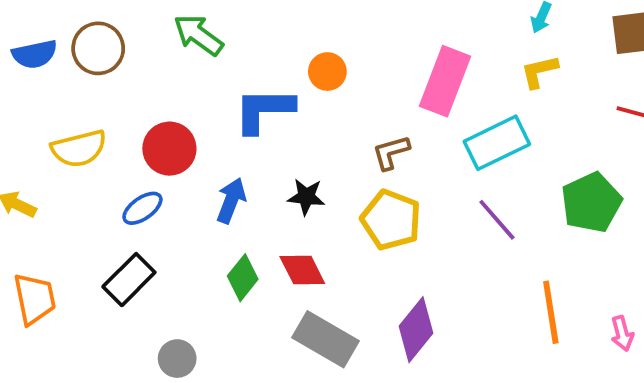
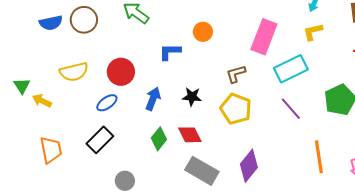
blue L-shape: (264, 110) -> (170, 52), size x0.7

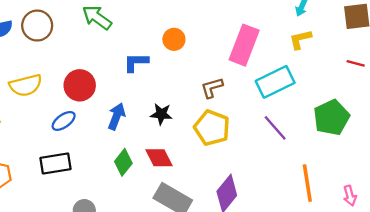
black rectangle: (100, 140) -> (56, 163), turned 36

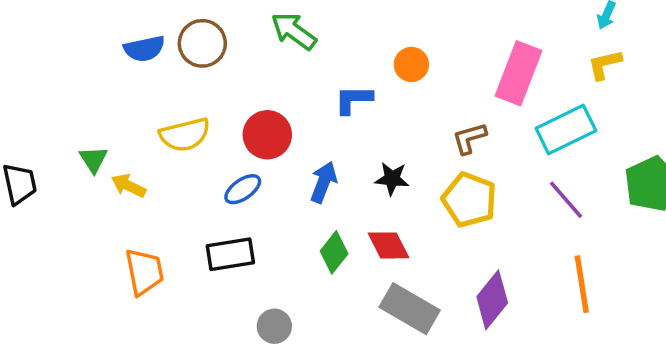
orange line: (307, 183) -> (582, 284), moved

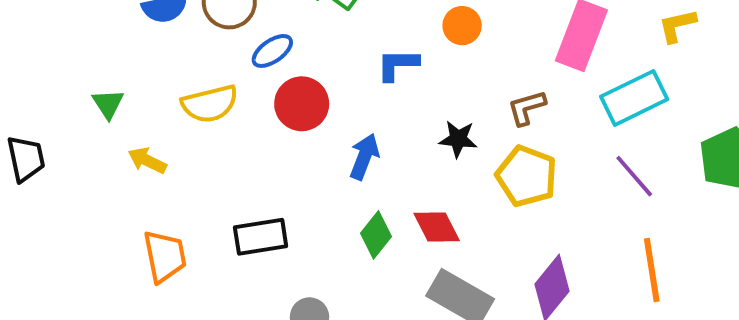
green triangle: (93, 159) -> (108, 104), moved
black star: (392, 179) -> (458, 139), moved
blue ellipse: (243, 189) -> (272, 51), moved

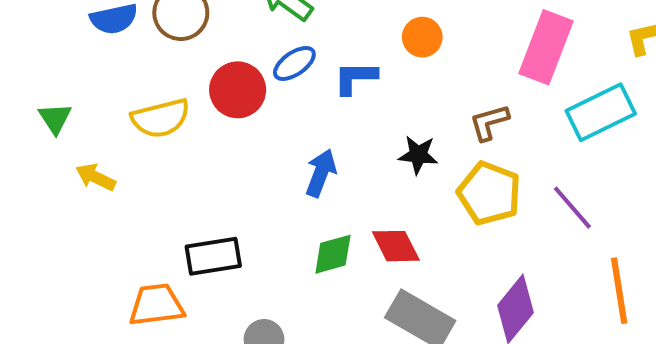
blue ellipse: (272, 51) -> (294, 63), moved
red circle: (302, 104) -> (238, 90), moved
purple line: (634, 176) -> (572, 208), moved
green diamond: (376, 235) -> (333, 254), turned 36
orange trapezoid: (165, 256) -> (156, 305), moved, turned -86

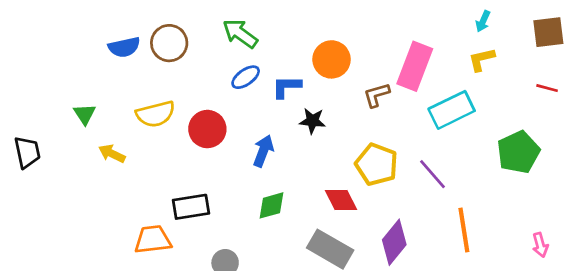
orange circle: (422, 37) -> (332, 59), size x1.4
red circle: (238, 90) -> (207, 129), moved
brown L-shape: (489, 122) -> (377, 95), moved
black star: (418, 155) -> (312, 121), moved
red diamond: (396, 246) -> (341, 200), moved

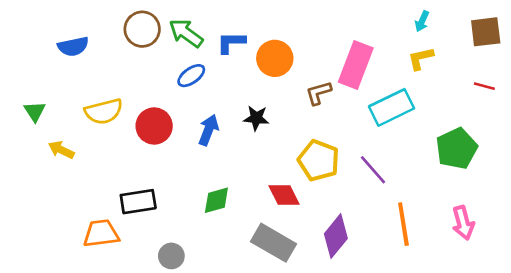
brown circle: (169, 43) -> (142, 29), moved
blue L-shape: (286, 87) -> (231, 42), moved
blue arrow: (263, 151) -> (208, 130), moved
pink arrow: (540, 245) -> (463, 223), moved, size x1.4

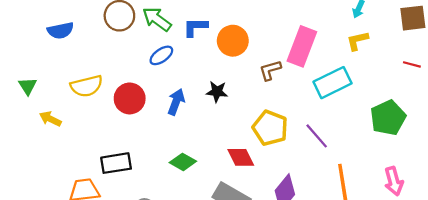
green diamond: (216, 200) -> (183, 162), turned 45

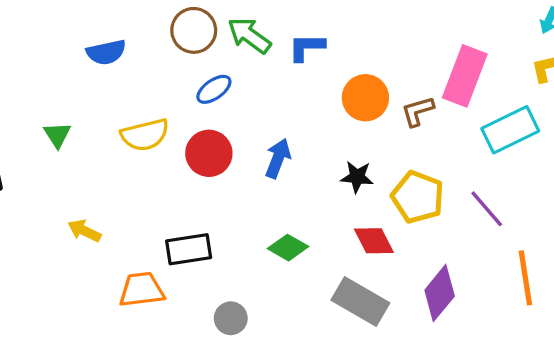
orange circle: (233, 41) -> (365, 98), moved
blue ellipse: (161, 55) -> (214, 89), moved
black star: (217, 92) -> (357, 177), moved
yellow arrow: (50, 119) -> (84, 231), moved

